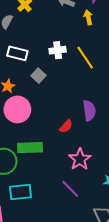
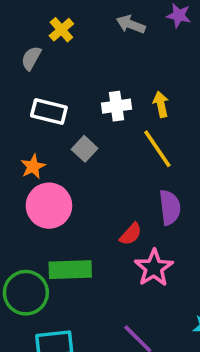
yellow arrow: (88, 17) -> (161, 104), moved
yellow line: (85, 58) -> (157, 149), moved
pink star: (80, 159) -> (154, 268), moved

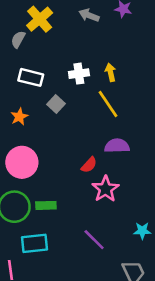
yellow cross: (61, 30) -> (40, 19), size x1.5
pink circle: (49, 206) -> (22, 162), moved
purple semicircle: (170, 207) -> (117, 146), turned -85
green rectangle: (70, 270) -> (46, 205), moved, size x0.7

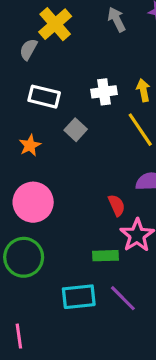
gray arrow: (89, 15) -> (117, 19), turned 42
red semicircle: (89, 165) -> (117, 205), turned -66
green rectangle: (46, 205) -> (106, 256), moved
cyan rectangle: (35, 243) -> (79, 297), moved

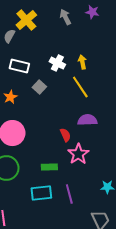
white cross: (104, 92) -> (57, 63), turned 35
green rectangle: (106, 256) -> (49, 167), moved
purple line: (123, 298) -> (69, 194), turned 30

